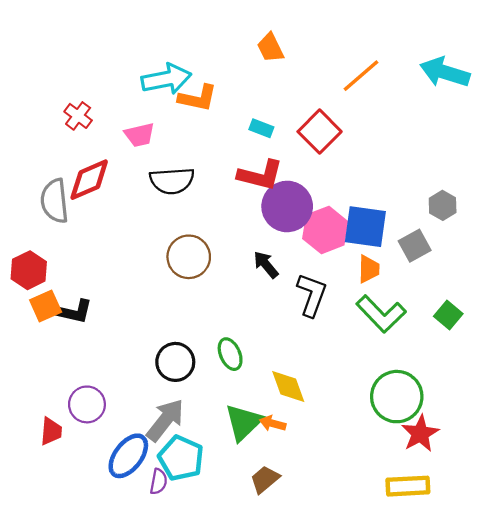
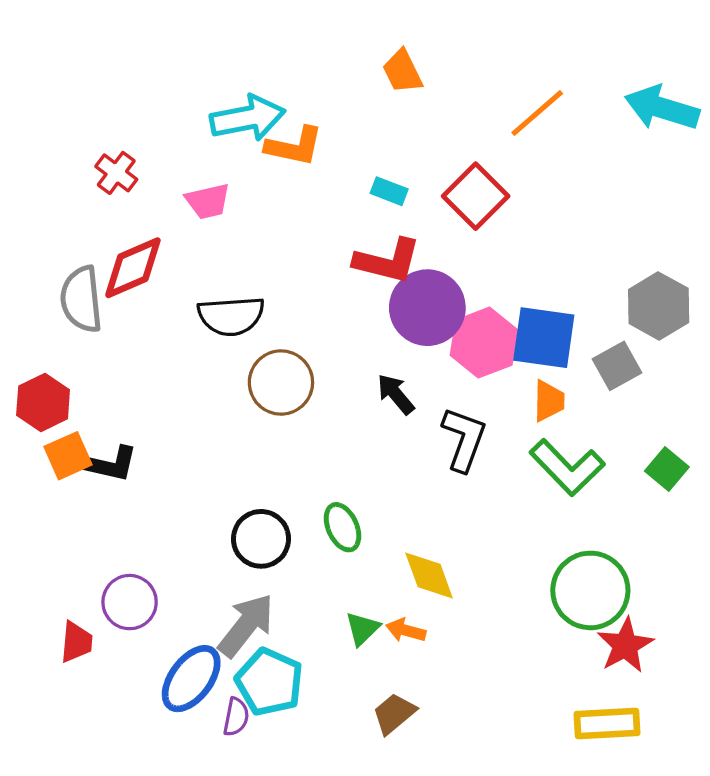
black semicircle: (172, 181) -> (231, 316), moved
gray hexagon: (443, 205) -> (659, 306), size x1.5
green triangle: (244, 422) -> (362, 629), size x0.6

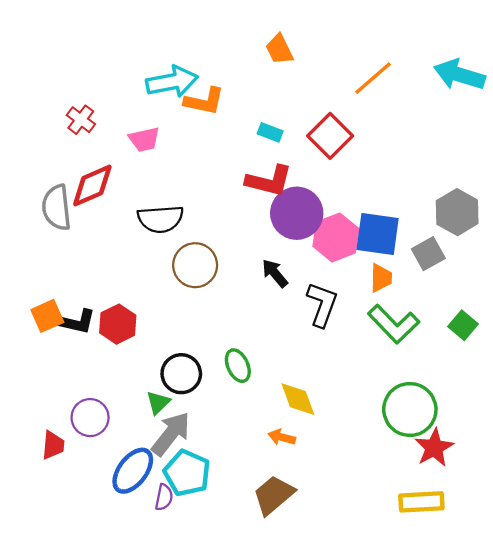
red hexagon: (43, 402) -> (118, 324), moved
green triangle: (362, 629) -> (158, 403), moved
brown trapezoid: (394, 714) -> (274, 495), size x1.4

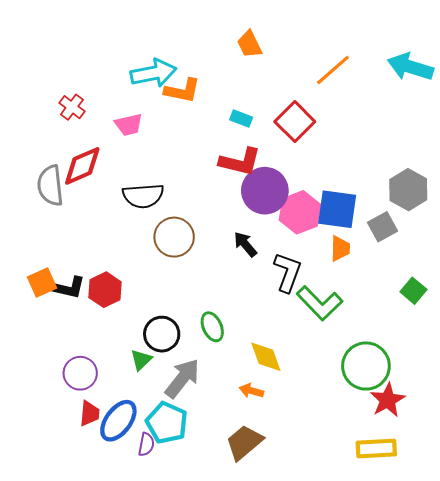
green L-shape: (394, 324) -> (320, 303), moved
gray arrow: (171, 434) -> (182, 378), moved
red trapezoid: (53, 445) -> (90, 413), moved

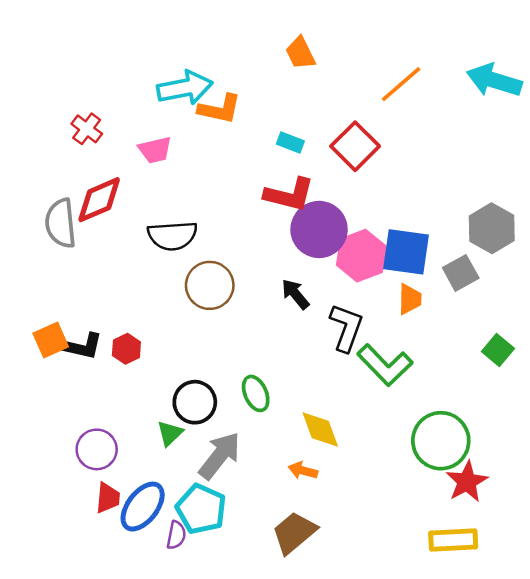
red hexagon: (105, 290) -> (126, 349), size x0.7

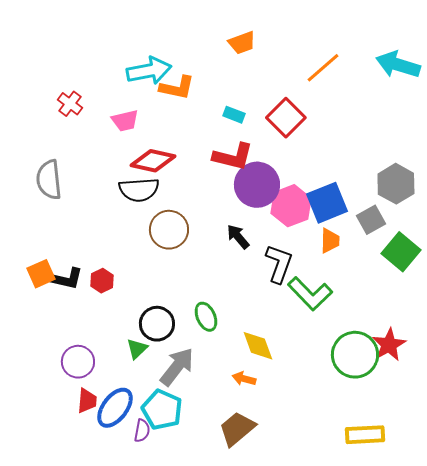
orange trapezoid: (300, 53) -> (242, 43), turned -84
red diamond: (99, 200) -> (153, 161), moved, turned 36
blue square: (406, 252) -> (327, 203), turned -30
green square: (498, 350) -> (401, 252), moved, size x1.5
red star: (467, 482) -> (389, 345), moved

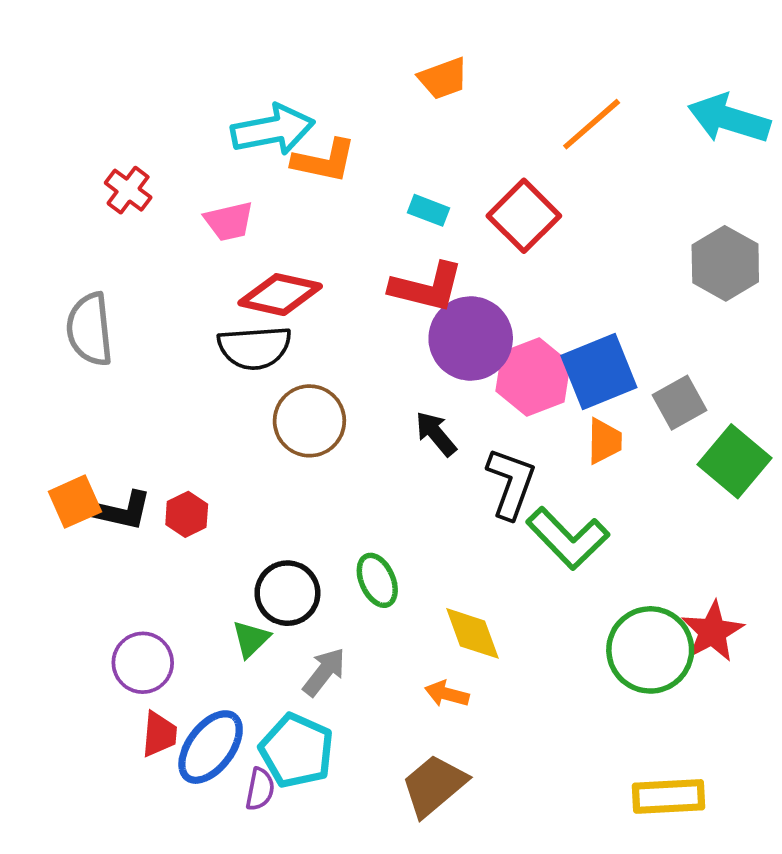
gray hexagon: (396, 184) -> (725, 263), moved
gray arrow: (177, 367) -> (324, 672), size x0.7

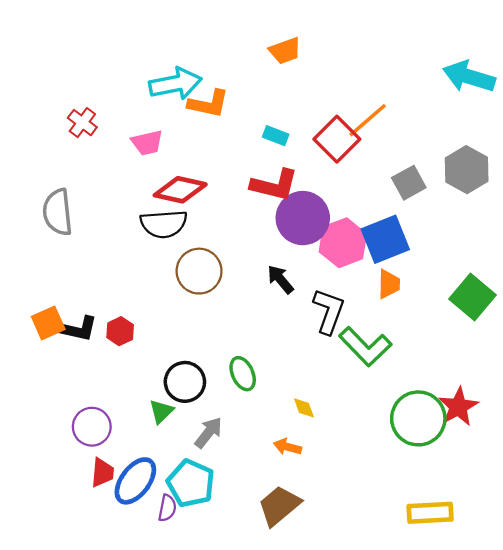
orange line: (592, 124) -> (368, 120), moved
gray square: (680, 403) -> (409, 183), moved
yellow diamond: (473, 633) -> (304, 408), size x0.6

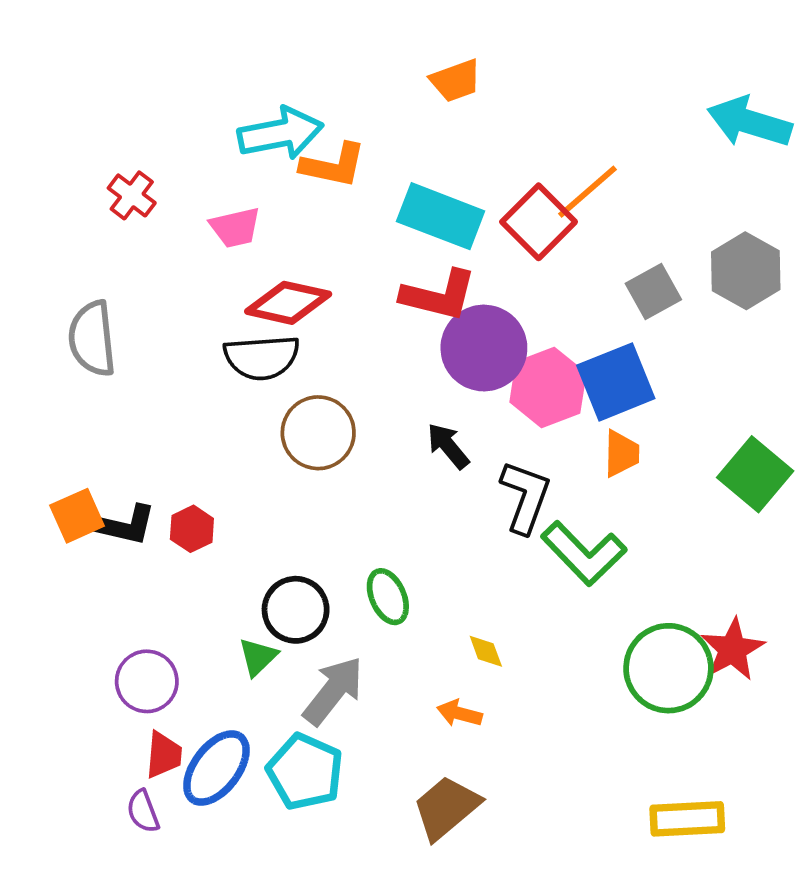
cyan rectangle: (276, 136) -> (441, 216), size x2.0
gray arrow: (208, 433) -> (333, 691), size x1.4
purple semicircle: (167, 508) -> (143, 811), moved, turned 148

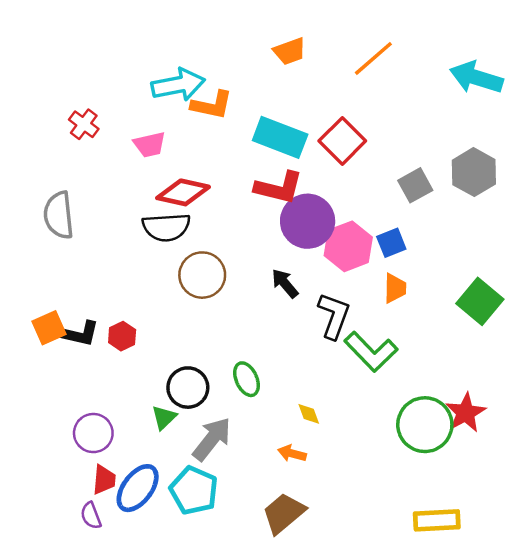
orange line: (587, 192) -> (373, 58), moved
blue square: (616, 382) -> (391, 243), size x0.6

